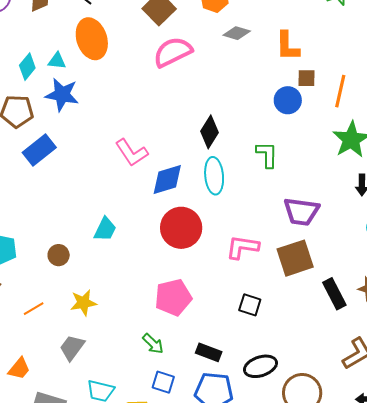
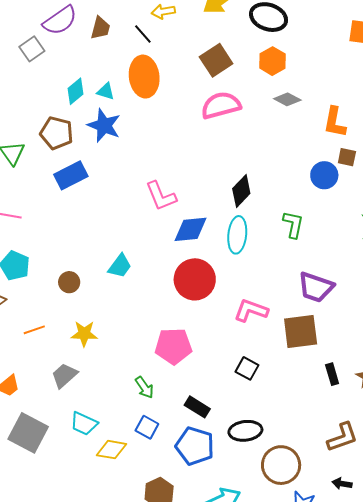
black rectangle: (334, 294) -> (332, 374), size x0.7

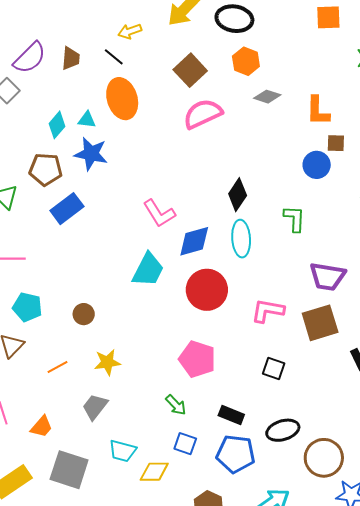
cyan trapezoid: (120, 266) -> (148, 270), moved, size x1.4
pink pentagon: (173, 346) -> (197, 359), turned 30

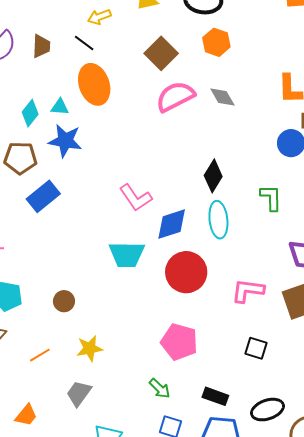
gray diamond: (267, 97) -> (222, 97), moved, turned 44
cyan trapezoid: (148, 270) -> (127, 254), turned 66

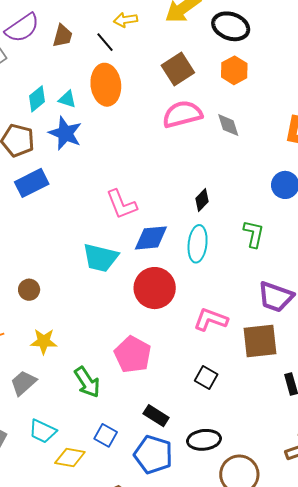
black diamond: (213, 176) -> (202, 200), size x0.7
green arrow: (160, 388) -> (87, 382), moved, size x1.4

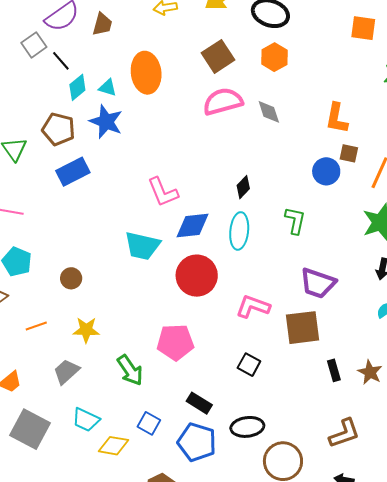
black line: (105, 42) -> (61, 61), moved
pink pentagon: (133, 355) -> (175, 342), turned -30

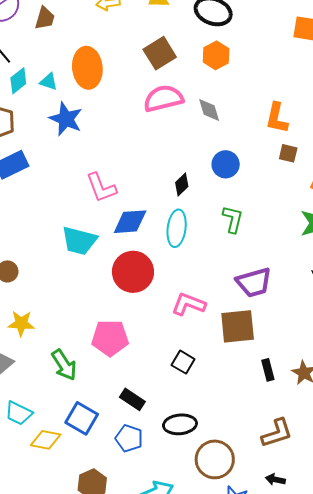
blue star: (106, 122) -> (66, 119), moved
blue circle: (326, 171) -> (226, 164), moved
purple trapezoid: (318, 283) -> (254, 282), turned -36
blue square: (149, 423) -> (82, 418), size x1.4
blue pentagon: (197, 442) -> (129, 438), size x0.7

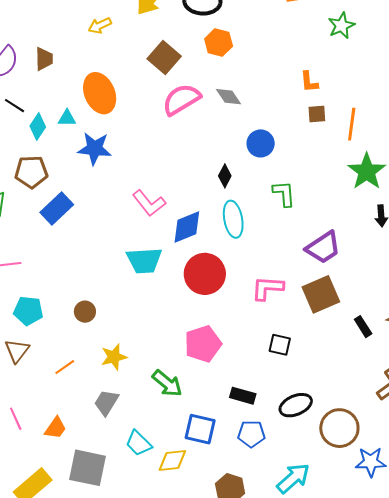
orange L-shape: (277, 118) -> (309, 82), moved, size x0.7
cyan trapezoid: (19, 413) -> (139, 443), turned 36

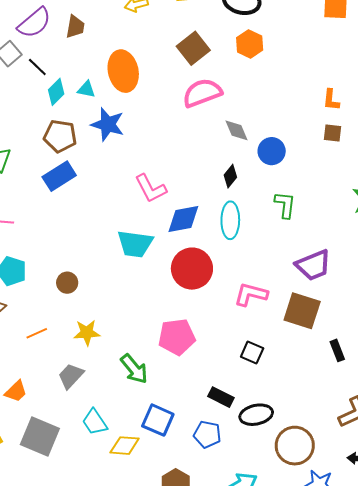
gray diamond: (228, 97) -> (237, 130), moved
brown pentagon: (31, 172) -> (60, 136), moved
brown square: (321, 294) -> (302, 311), turned 30
black rectangle: (243, 396) -> (221, 397), moved

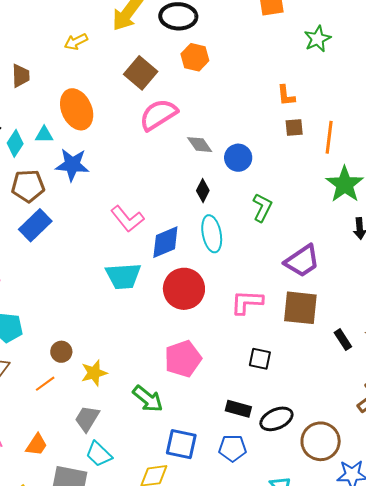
green L-shape: (285, 205) -> (262, 208), turned 32
brown circle: (67, 283) -> (61, 352), moved
cyan trapezoid: (95, 422) -> (99, 454), moved

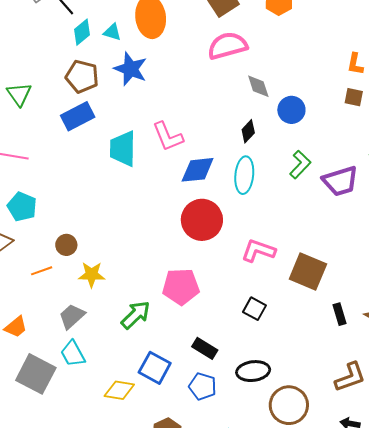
purple trapezoid: (302, 261) -> (340, 181), moved
cyan trapezoid: (123, 276) -> (123, 149), moved, turned 78
green arrow: (148, 399) -> (136, 315), turned -100
black rectangle: (238, 409) -> (205, 348), moved

